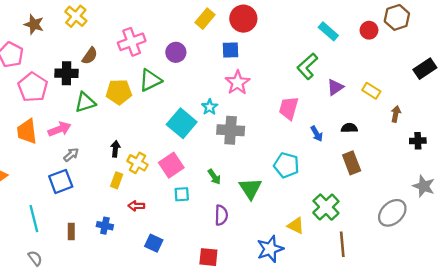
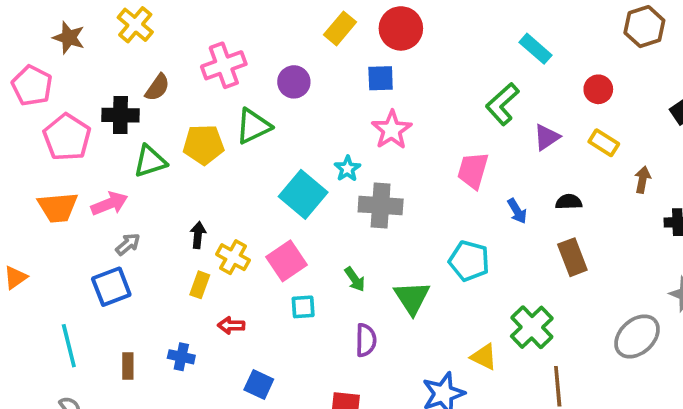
red circle: (369, 30) -> (598, 89), moved
orange trapezoid: (27, 131) -> (58, 207), turned -88

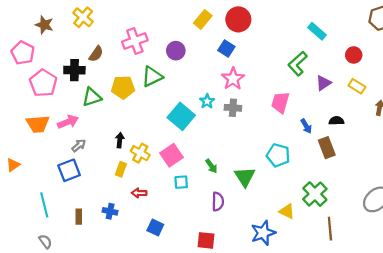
blue square: (381, 78) -> (226, 49), turned 35
gray cross: (381, 205) -> (233, 108), moved, size x0.7
brown rectangle: (572, 257) -> (327, 148), moved

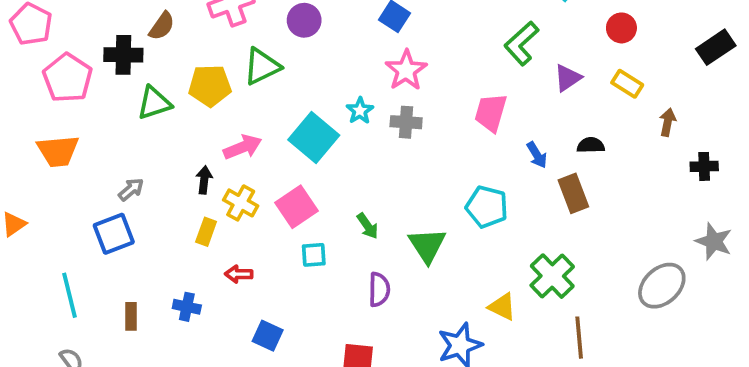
pink arrow: (68, 122) -> (243, 147), moved

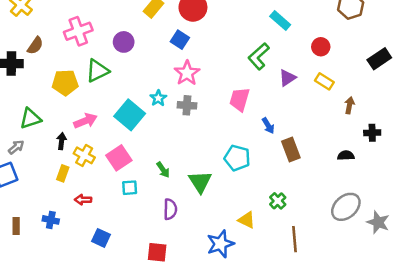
green triangle: (154, 103) -> (30, 118), moved
black semicircle: (591, 145) -> (346, 155), moved
gray star: (714, 241) -> (378, 222), moved
green cross: (552, 276) -> (278, 201), size x0.6

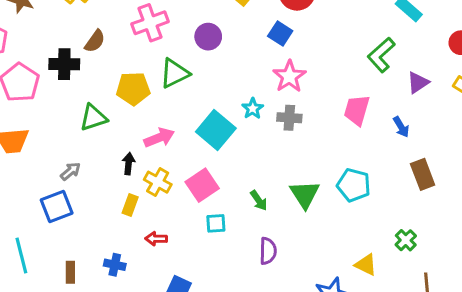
green triangle: (30, 118) -> (93, 118), moved
blue arrow: (268, 126) -> (401, 127), moved
green triangle: (200, 182) -> (305, 194), moved

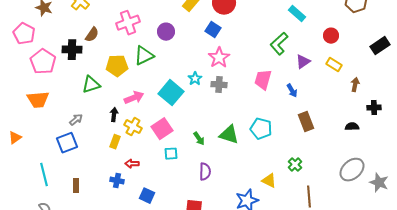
green triangle: (305, 194) -> (229, 135), turned -40
blue cross: (115, 265) -> (117, 181), moved

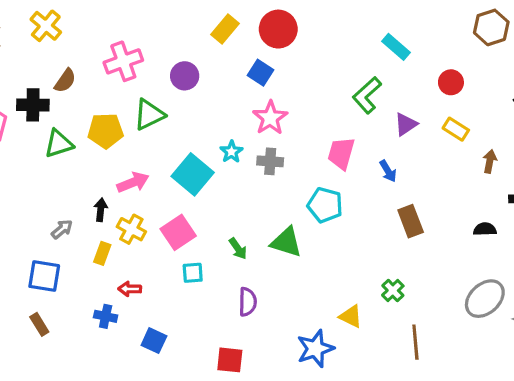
green triangle: (91, 85) -> (59, 144), moved
gray arrow: (76, 120) -> (62, 229), moved
cyan pentagon: (261, 129) -> (325, 205), moved
blue square: (67, 143) -> (44, 276), moved, turned 30
brown rectangle: (76, 186) -> (39, 324), turned -32

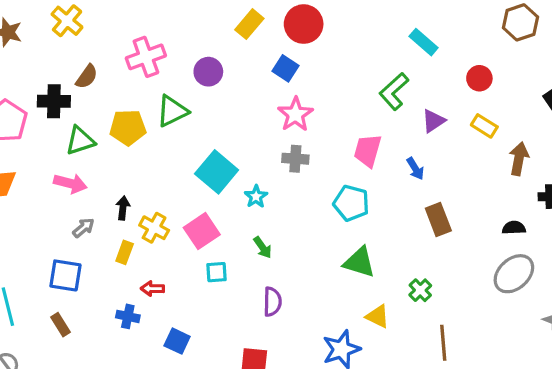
cyan star: (231, 152) -> (256, 197), moved
brown arrow: (490, 161) -> (519, 159), size x1.4
pink arrow: (133, 182) -> (70, 183), moved, turned 36
green triangle: (286, 242) -> (359, 262), moved
gray ellipse: (485, 299) -> (514, 274), moved

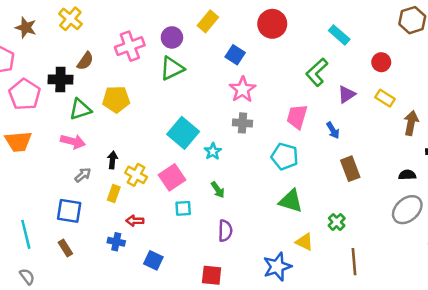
red circle: (304, 24) -> (272, 24), moved
purple circle: (208, 72) -> (172, 37), moved
green triangle: (172, 111) -> (172, 68), moved

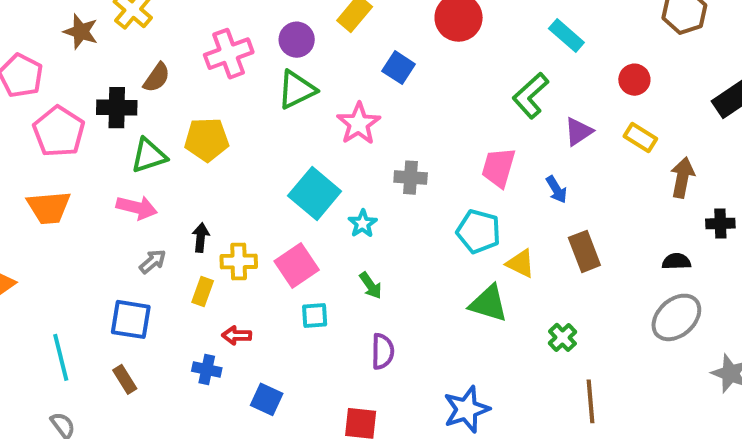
brown star: (26, 28) -> (81, 32), moved
pink star: (243, 89) -> (359, 124), moved
yellow cross: (136, 175) -> (239, 261), turned -30
yellow triangle: (304, 242) -> (520, 263), moved

